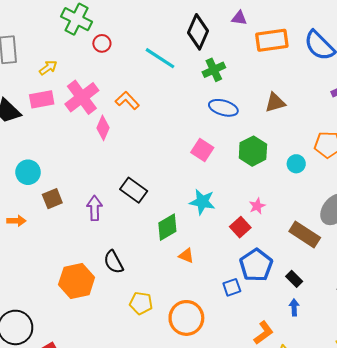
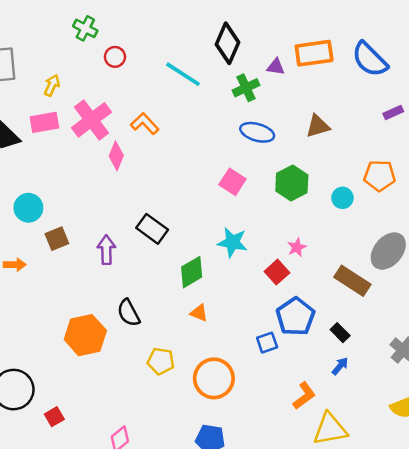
purple triangle: (239, 18) -> (276, 67), moved
green cross: (77, 19) -> (85, 28), size x0.7
yellow arrow: (48, 68) -> (52, 85), turned -30
orange triangle: (186, 256) -> (199, 313), moved
blue arrow: (294, 307) -> (340, 366), turned 42

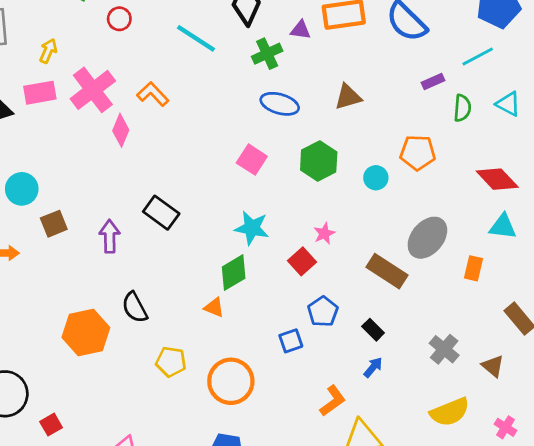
green diamond: (192, 272) -> (234, 273), moved
blue pentagon: (296, 317) -> (323, 312), size x0.7

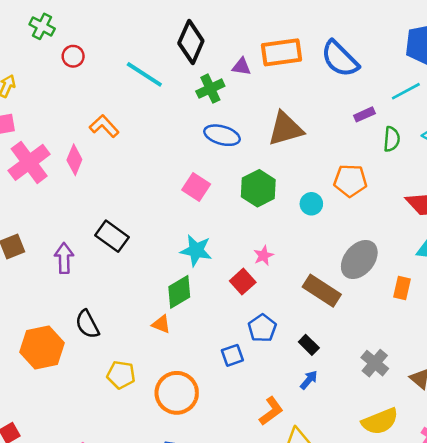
pink cross: (93, 90) -> (29, 162), moved
brown triangle: (348, 97) -> (285, 129), size x1.4

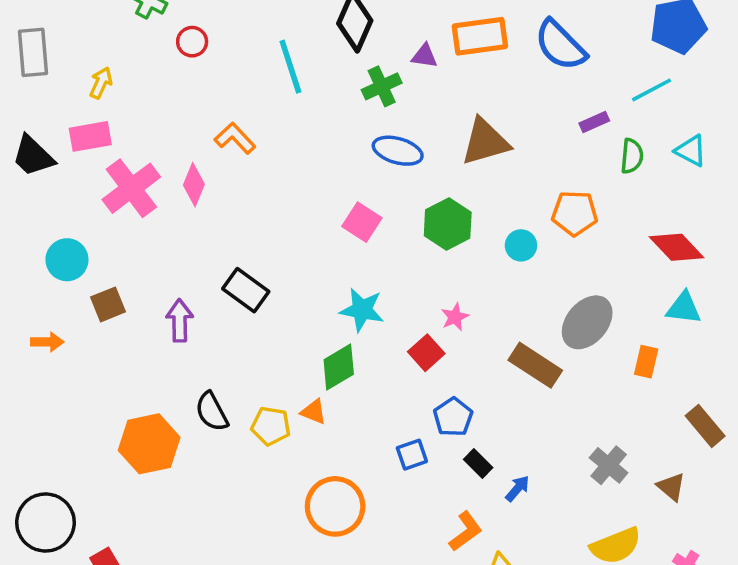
cyan line: (144, 74) -> (290, 67), turned 39
black rectangle: (309, 345) -> (478, 464), moved
yellow pentagon: (121, 375) -> (271, 426), moved

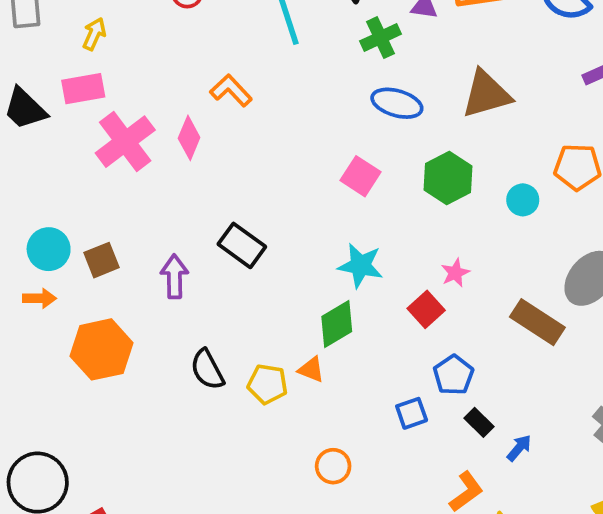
cyan circle: (67, 260) -> (49, 249), moved
orange hexagon: (149, 444) -> (101, 349), moved
orange circle: (335, 506) -> (333, 466), size x0.6

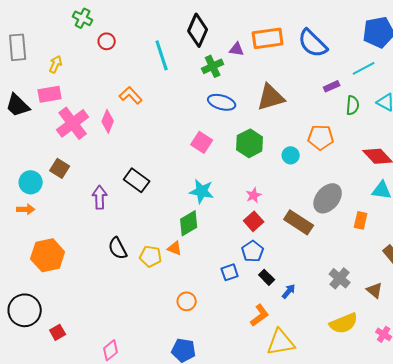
brown square: (101, 260) -> (60, 168), moved, turned -36
red square: (426, 309) -> (254, 221), moved
orange hexagon: (101, 349) -> (48, 255), moved

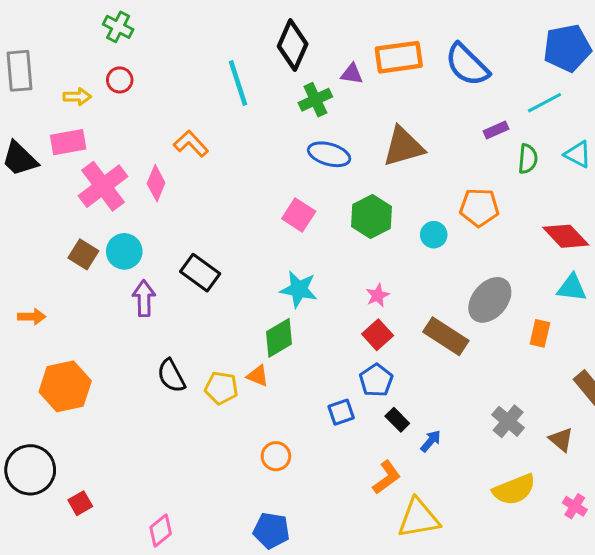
red circle: (107, 41) -> (120, 80), moved
yellow arrow: (56, 64) -> (77, 97), turned 66
cyan circle: (31, 182) -> (124, 251), moved

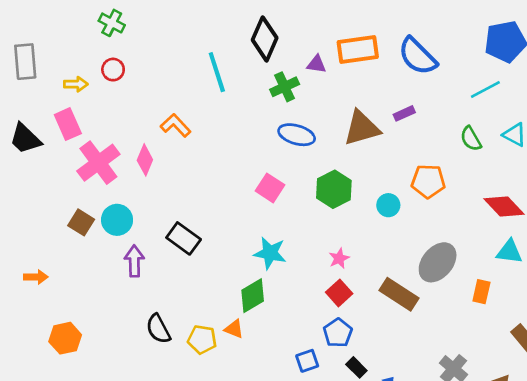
purple rectangle: (496, 130) -> (404, 113), moved
pink rectangle: (68, 142) -> (68, 124), turned 76
green semicircle: (528, 159) -> (471, 139), turned 145
orange hexagon: (65, 386) -> (65, 338), size x0.7

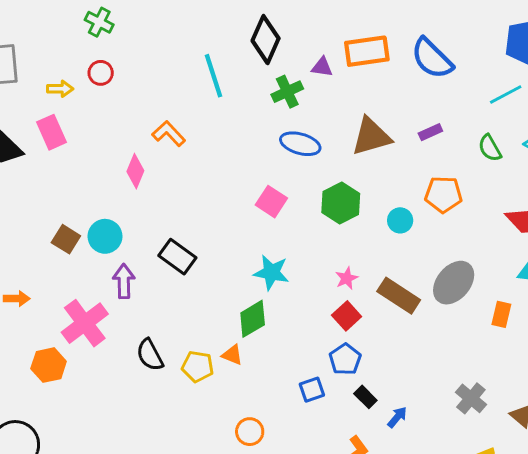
purple rectangle: (404, 113) -> (430, 132), moved
pink cross: (98, 163) -> (85, 323), moved
brown rectangle: (399, 294) -> (399, 296), moved

